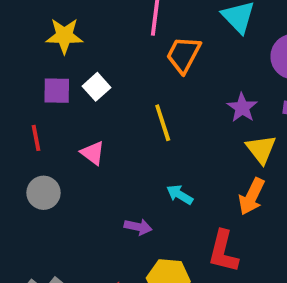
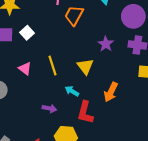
yellow line: (163, 123) -> (53, 65), moved
yellow triangle: (261, 149) -> (85, 66), moved
red L-shape: (223, 251) -> (85, 113), moved

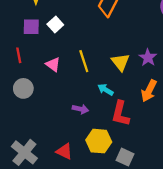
purple star: (106, 44) -> (148, 58), moved

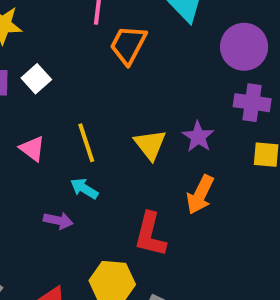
cyan arrow: (106, 90) -> (84, 189), moved
purple arrow: (80, 109) -> (58, 221), moved

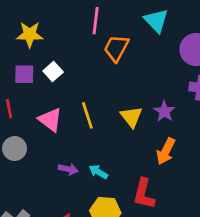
pink triangle: (32, 149) -> (50, 120), size x1.4
cyan arrow: (84, 189) -> (98, 172), moved
red L-shape: (150, 235) -> (144, 194), moved

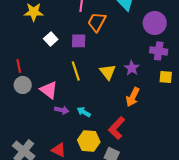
purple square: (24, 74) -> (79, 41), moved
pink triangle: (50, 120) -> (49, 90), moved
gray circle: (15, 148) -> (23, 85), moved
red L-shape: (144, 194) -> (117, 128), turned 30

